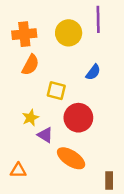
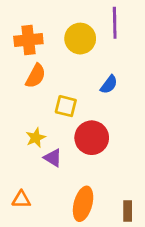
orange ellipse: (71, 158) -> (83, 204), moved, turned 72

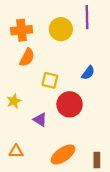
blue semicircle: (109, 85) -> (88, 73), moved
yellow star: (36, 138) -> (14, 101), moved
orange ellipse: (83, 204) -> (63, 155), turned 40

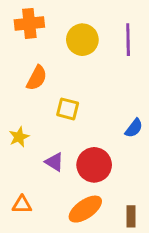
purple line: (87, 17) -> (128, 40), moved
orange cross: (22, 30) -> (29, 23), moved
blue semicircle: (88, 73) -> (134, 128), moved
red circle: (70, 104) -> (94, 165), moved

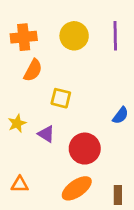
orange cross: (29, 23) -> (24, 37), moved
purple triangle: (54, 162) -> (46, 134), moved

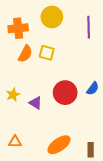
yellow circle: (74, 36) -> (52, 17), moved
yellow square: (61, 98) -> (47, 53), moved
red circle: (85, 149) -> (65, 93), moved

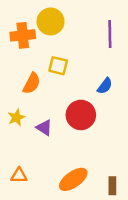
yellow circle: (52, 17) -> (51, 21), moved
orange semicircle: (25, 54) -> (32, 83), moved
blue semicircle: (93, 89) -> (105, 86), moved

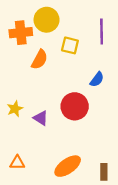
yellow square: (58, 66) -> (70, 45), moved
orange semicircle: (32, 83) -> (39, 60), moved

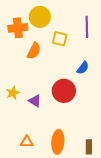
orange triangle: (17, 163) -> (27, 142), moved
orange ellipse: (68, 166) -> (58, 142), turned -50

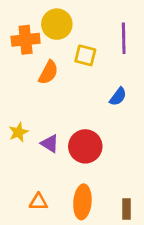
red circle: (64, 91) -> (85, 146), moved

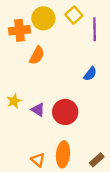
yellow square: (85, 55) -> (74, 15), moved, turned 35
orange triangle: (38, 202) -> (38, 160), moved, turned 40
brown rectangle: (127, 209) -> (97, 160), turned 48

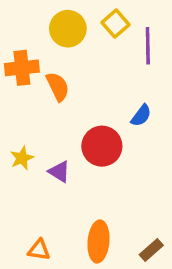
orange cross: (19, 30) -> (22, 68), moved
orange semicircle: (37, 55) -> (58, 87), turned -54
red circle: (65, 112) -> (102, 146), moved
orange triangle: (38, 160) -> (39, 250), moved, turned -32

